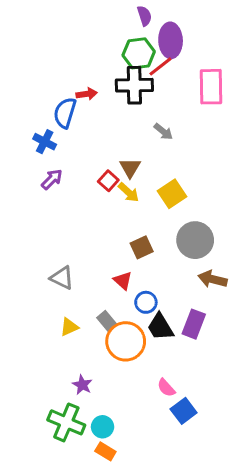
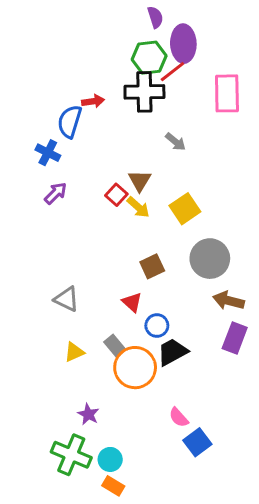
purple rectangle: (194, 324) -> (235, 338), moved
black trapezoid: (160, 327) -> (172, 352), turned 92

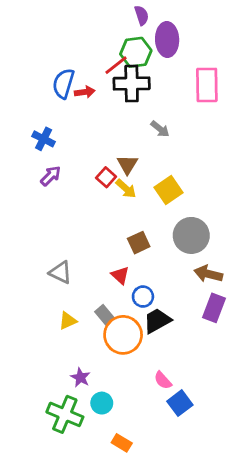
red line: (172, 72) -> (116, 65), moved
blue semicircle: (70, 121) -> (63, 84), moved
cyan circle: (110, 459) -> (102, 403), moved
orange rectangle: (113, 486) -> (122, 443), moved

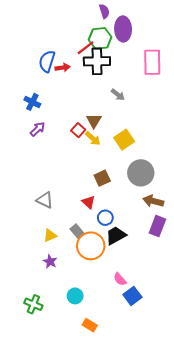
purple star: (80, 377) -> (50, 262), moved
green cross: (65, 414) -> (33, 304), moved, size x0.7

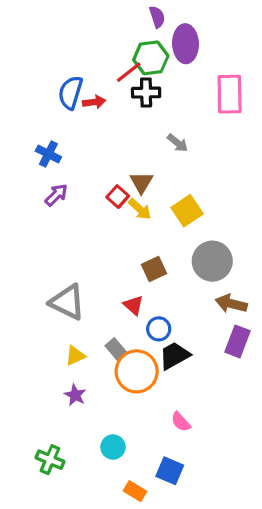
black cross: (97, 61) -> (146, 93), size x0.7
gray triangle: (45, 200) -> (67, 302), size x1.4
blue square: (132, 296) -> (170, 471), moved, turned -30

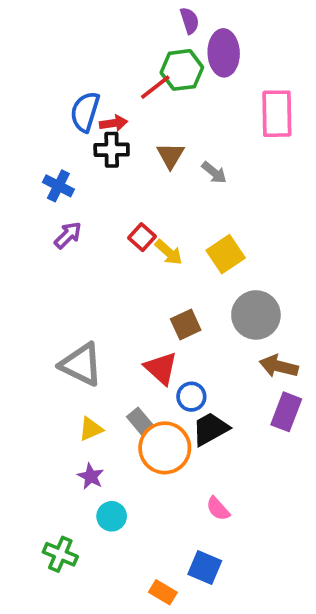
black cross: (146, 93) -> (112, 150), moved
brown triangle: (141, 182) -> (170, 155), moved
red triangle: (133, 305) -> (161, 368), size x1.4
cyan circle: (113, 447) -> (112, 516), moved

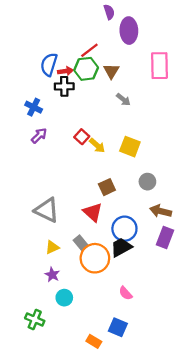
green hexagon: (182, 70) -> (86, 69), moved
brown triangle: (170, 155) -> (111, 71), moved
yellow square: (226, 254) -> (130, 147), turned -35
gray circle: (256, 315) -> (147, 182), size x0.6
blue circle: (191, 397) -> (124, 229), moved, size x1.5

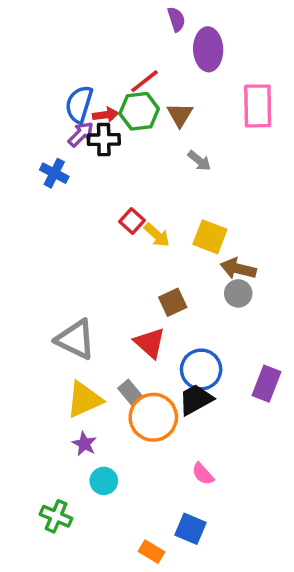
purple arrow: (39, 136) -> (81, 134), moved
brown arrow: (161, 211) -> (238, 269), moved
yellow triangle: (52, 247) -> (84, 400), size x1.6

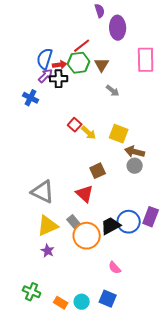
blue circle: (201, 369) -> (129, 222), moved
cyan circle: (104, 481) -> (82, 302), moved
orange rectangle: (152, 552) -> (61, 303), moved

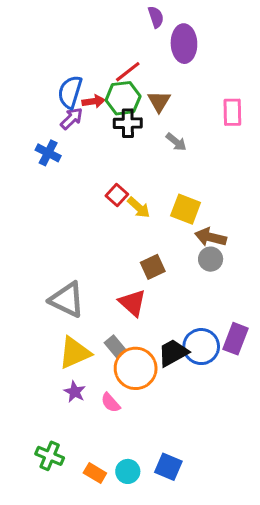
pink rectangle: (146, 60) -> (232, 112), moved, size x0.7
black cross: (59, 79) -> (128, 123), moved
pink semicircle: (115, 268) -> (111, 403), moved

